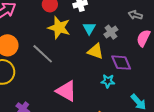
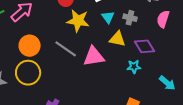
gray cross: (111, 32) -> (130, 18), turned -32
pink triangle: (66, 91) -> (94, 56), moved, turned -30

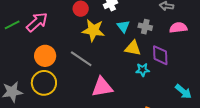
pink semicircle: (163, 19) -> (178, 28), turned 66
purple diamond: (145, 46) -> (160, 55), turned 30
pink triangle: (94, 56) -> (102, 87), moved
cyan star: (134, 67) -> (143, 70), moved

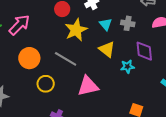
yellow star: (93, 30) -> (76, 30), turned -30
yellow triangle: (133, 48) -> (107, 49), moved, turned 30
yellow circle: (44, 83) -> (46, 84), moved, size x0.7

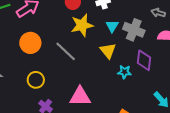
gray cross: (128, 23) -> (134, 30), size x1.5
yellow circle: (46, 84) -> (36, 80), moved
pink triangle: (88, 86) -> (80, 97), moved

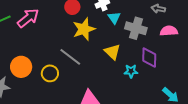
cyan triangle: (112, 26) -> (114, 18), moved
orange circle: (30, 43) -> (21, 67), moved
yellow circle: (36, 80) -> (50, 73), moved

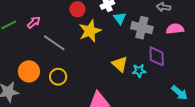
pink arrow: (28, 18) -> (34, 22), size x0.6
yellow triangle: (112, 52) -> (120, 64), moved
gray line: (70, 57) -> (54, 43), moved

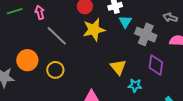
pink arrow: (34, 22) -> (40, 12), turned -72
cyan star: (139, 71) -> (135, 85), moved

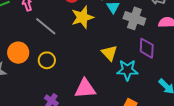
cyan star: (135, 85) -> (127, 70), size x1.5

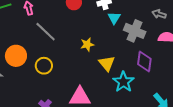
yellow star: (82, 17) -> (87, 44), moved, size x0.6
cyan star: (127, 70) -> (123, 82), turned 30

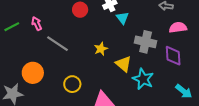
gray cross: (135, 31) -> (146, 42), moved
purple diamond: (144, 61) -> (173, 56), moved
yellow circle: (44, 66) -> (72, 84), moved

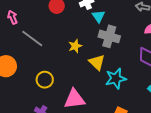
gray cross: (146, 42) -> (109, 36), moved
cyan star: (143, 79) -> (116, 79), turned 30

